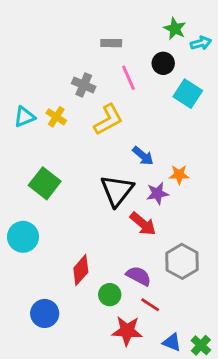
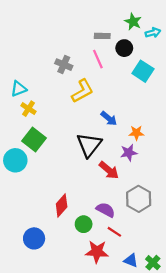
gray rectangle: (111, 43) -> (102, 36), moved
yellow cross: (56, 117) -> (29, 109), moved
purple star: (157, 193) -> (129, 153), moved
cyan circle: (23, 237) -> (15, 160), moved

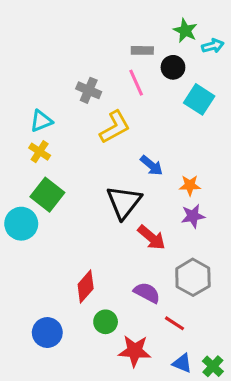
cyan triangle: (19, 89) -> (41, 121), moved
purple star: (129, 153) -> (193, 216), moved
green circle: (84, 224) -> (106, 322), moved
red line: (114, 232) -> (175, 323), moved

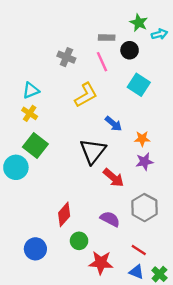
gray cross: (89, 90) -> (66, 57), moved
cyan square: (199, 99) -> (139, 85), moved
red line: (175, 323) -> (139, 250), moved

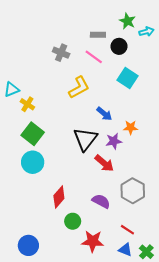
pink line: (102, 62) -> (94, 57), turned -30
cyan triangle: (31, 90) -> (12, 90), moved
purple star: (144, 162) -> (114, 141), moved
cyan circle: (16, 167) -> (33, 162), moved
blue circle: (35, 249) -> (28, 245), moved

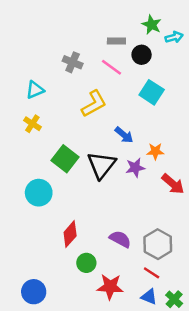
cyan triangle: (12, 90) -> (35, 90), moved
green square: (33, 134) -> (65, 159), moved
red arrow: (104, 163) -> (173, 184), moved
gray hexagon: (133, 191) -> (158, 244), moved

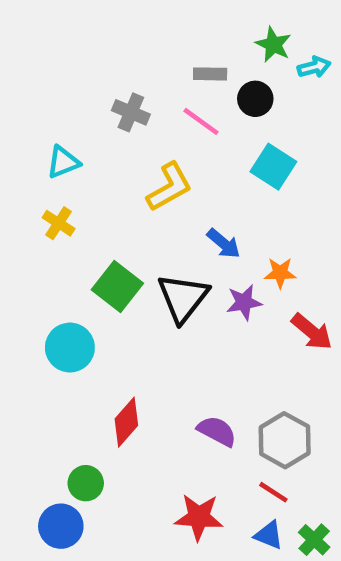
green circle: (86, 263) -> (86, 483), moved

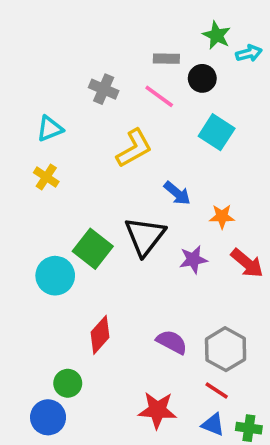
green square: (117, 286) -> (93, 249), moved
purple star: (244, 302) -> (193, 260), moved
green cross: (314, 540) -> (249, 428), turned -35

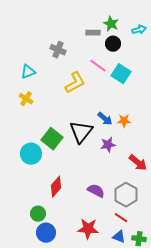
green star: (217, 35) -> (111, 24), moved
pink line: (159, 96) -> (98, 66), moved
blue arrow: (177, 193) -> (105, 119), moved
red arrow: (247, 263) -> (138, 163), moved
blue circle: (48, 417) -> (46, 233), moved

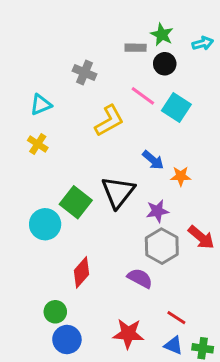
blue arrow: (105, 119) -> (153, 160), moved
gray hexagon: (126, 195) -> (162, 246), moved

